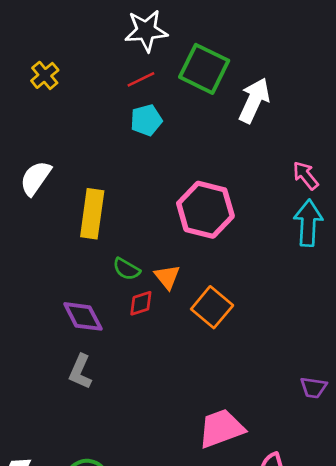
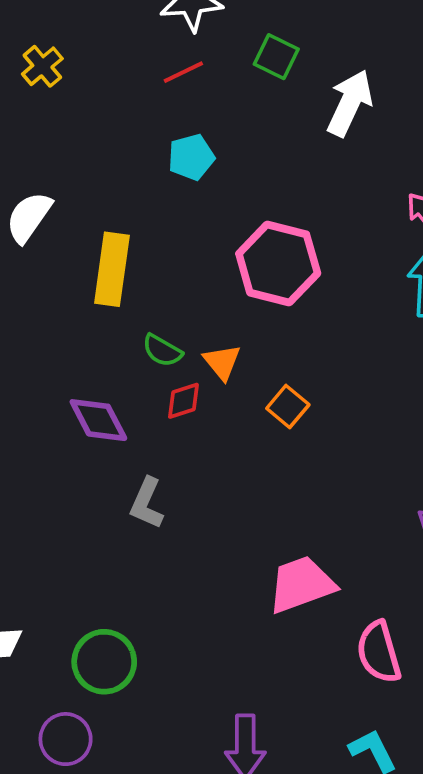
green square: (204, 69) -> (276, 57), size x0.6
cyan pentagon: (146, 120) -> (191, 157), moved
orange square: (212, 307) -> (288, 407), size x0.7
gray L-shape: (80, 372) -> (147, 503), moved

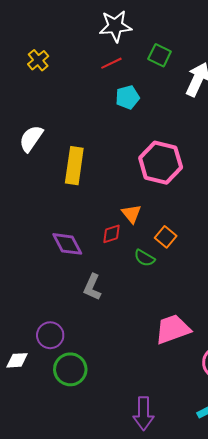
cyan pentagon: (191, 157) -> (127, 97), moved
green semicircle: (162, 350) -> (145, 258), moved
purple circle: (66, 739) -> (50, 335), moved

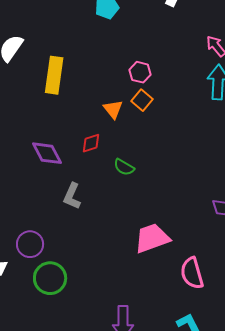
pink hexagon: (161, 163) -> (140, 72), size x0.5
orange triangle: (131, 214) -> (113, 109), moved
orange square: (166, 237) -> (142, 100), moved

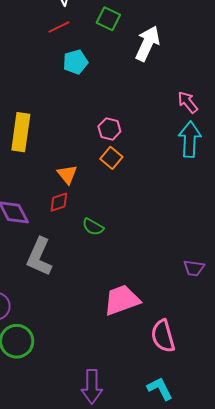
orange triangle: (113, 109) -> (67, 174), moved
gray L-shape: (72, 196) -> (39, 257), size x1.4

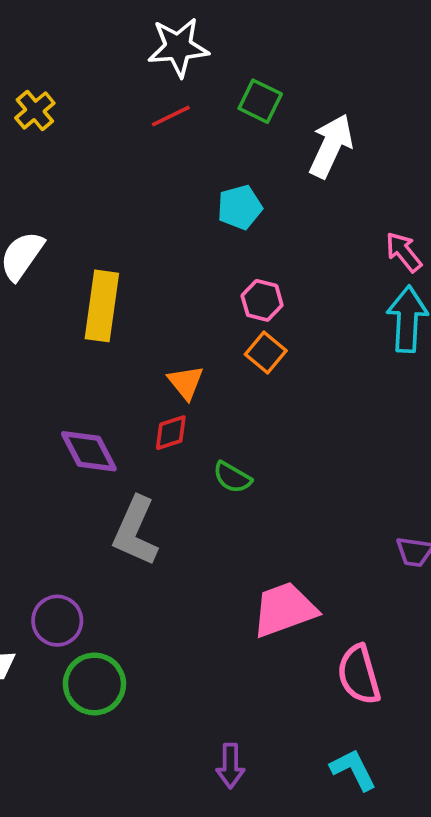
cyan pentagon: (75, 62) -> (240, 207), moved
purple arrow: (92, 387) -> (230, 766), size x0.7

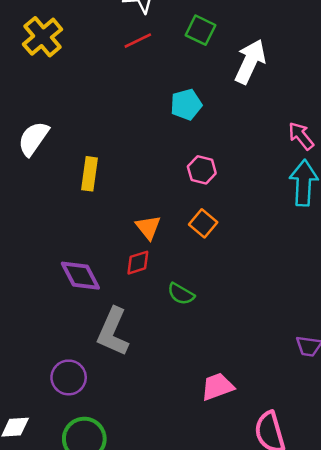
yellow cross: (35, 110) -> (43, 37), size x1.4
yellow rectangle: (102, 306) -> (90, 174), size x0.7
orange square: (266, 353) -> (203, 223), moved
pink trapezoid: (284, 609) -> (217, 387), size x0.7
purple circle: (57, 621) -> (69, 377), moved

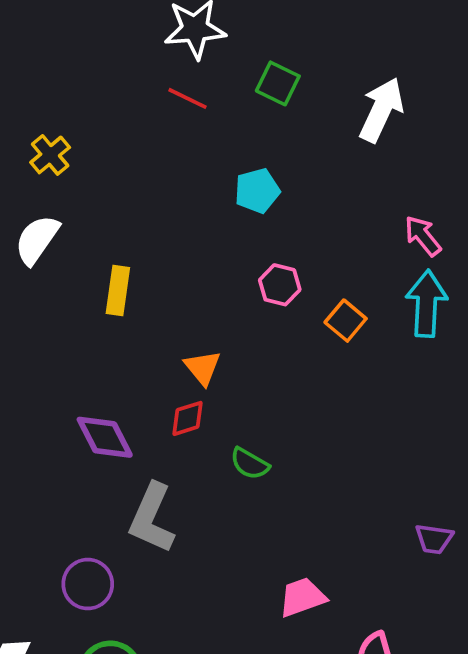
yellow cross: (43, 37) -> (50, 155), moved, size x0.7
red line: (138, 41) -> (187, 98), turned 52
white arrow: (250, 62) -> (381, 110), moved
orange square: (203, 223) -> (346, 321), moved

